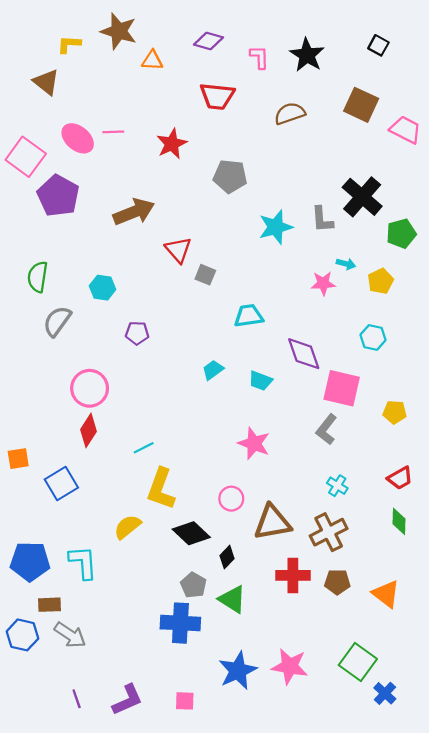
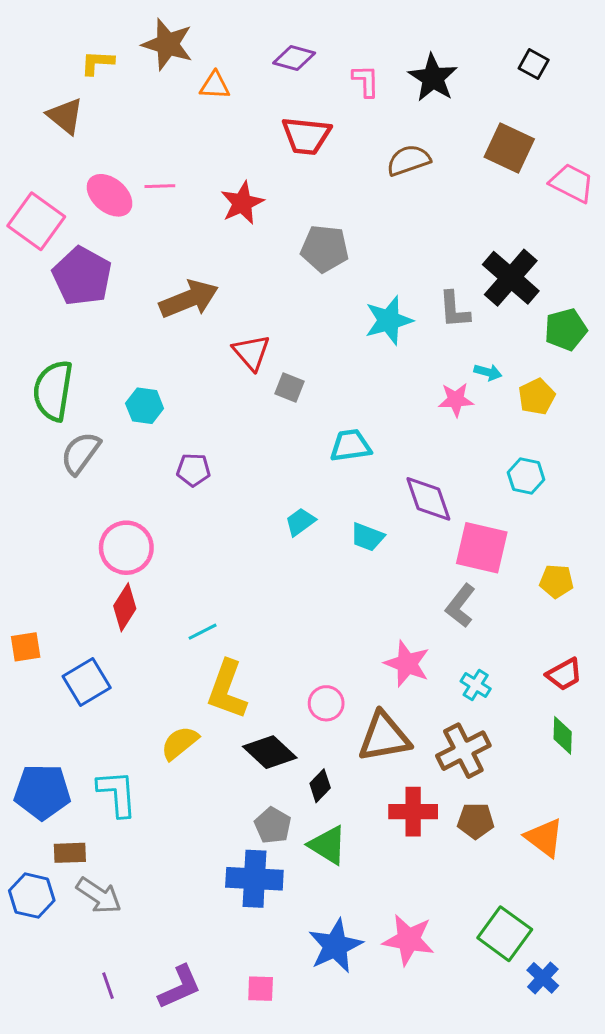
green semicircle: (38, 277) -> (53, 391), size x1.4
pink star: (254, 443) -> (407, 664), moved

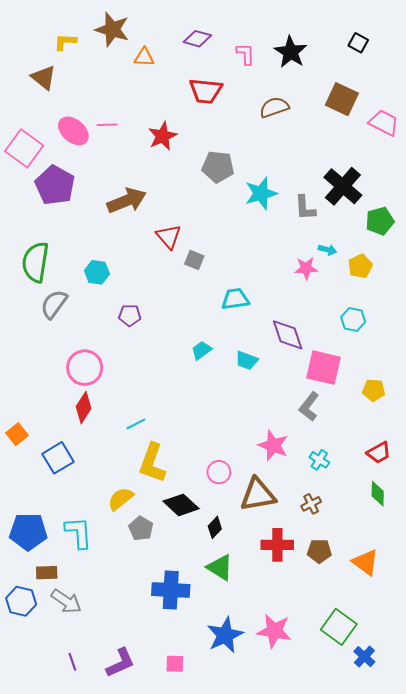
cyan star: (389, 320) -> (261, 193), moved
orange square: (26, 647) -> (17, 434), turned -30
brown cross: (463, 751) -> (311, 504), size x0.6
gray pentagon: (273, 825) -> (141, 528), moved

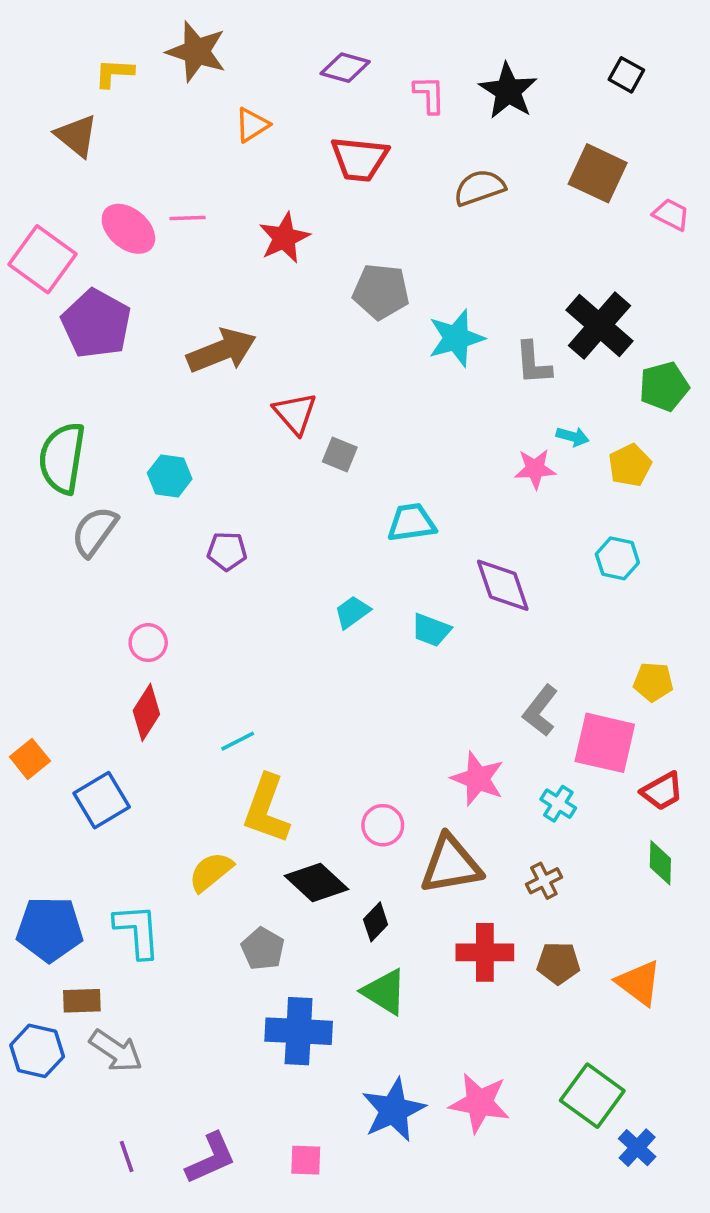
orange triangle: (144, 57) -> (252, 125), moved, turned -35
pink trapezoid: (384, 123) -> (671, 214), size x0.7
pink circle: (85, 368) -> (148, 643), size x0.6
pink square: (323, 368) -> (605, 743), moved
gray pentagon: (141, 528) -> (263, 949), moved

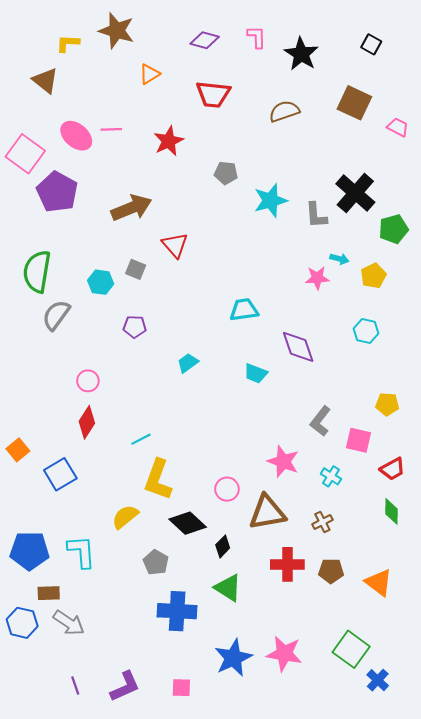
pink L-shape: (429, 94) -> (257, 37), moved
gray pentagon: (381, 291) -> (226, 173), size x0.7
gray square: (340, 454) -> (136, 269), moved
cyan trapezoid: (352, 612) -> (188, 363), moved
pink square: (605, 743) -> (359, 440), size x0.7

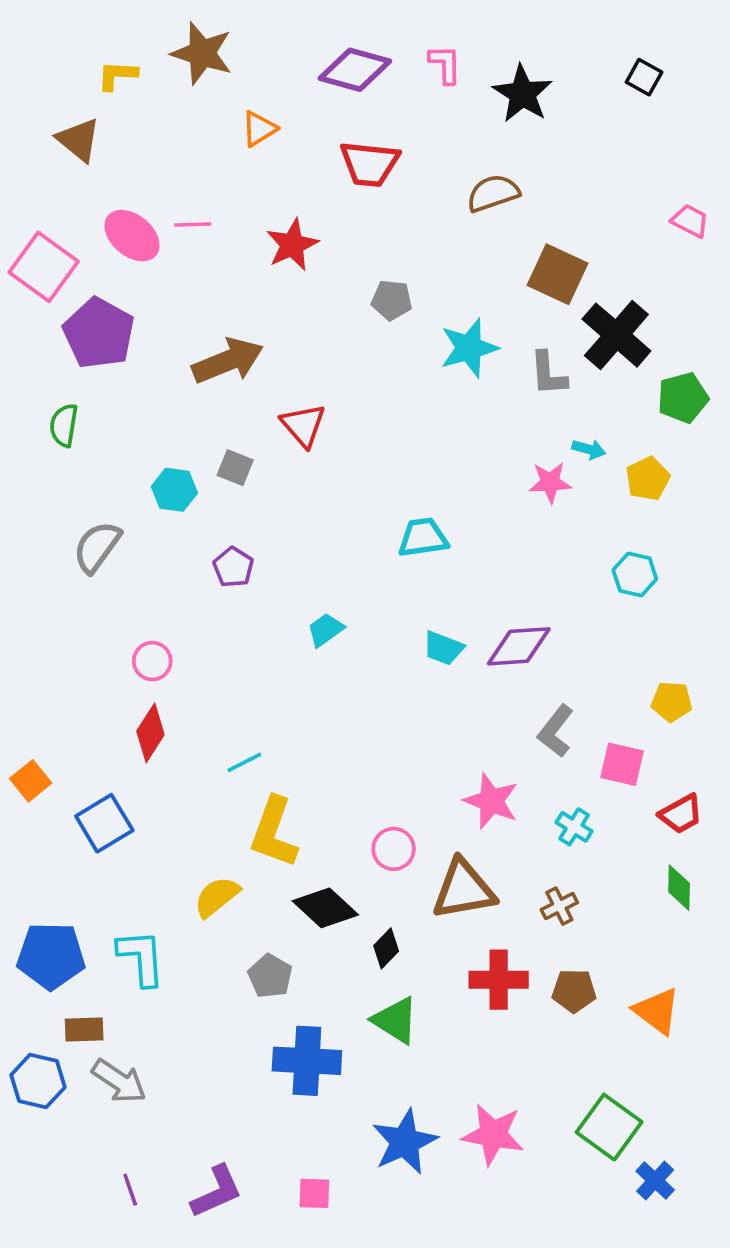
purple diamond: (205, 40) -> (355, 70), size x1.4
brown square: (354, 103) -> (557, 274), moved
green semicircle: (37, 272) -> (64, 425), moved, size x0.6
purple pentagon: (135, 327) -> (233, 567), turned 30
purple diamond: (298, 347) -> (519, 646), moved, turned -75

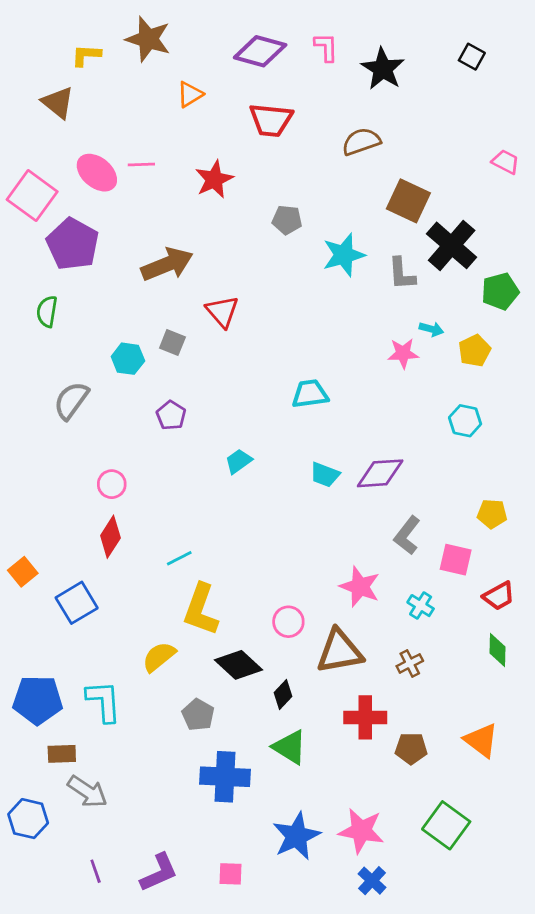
brown pentagon: (574, 991) -> (411, 748), moved
blue hexagon: (38, 1081) -> (28, 819), moved
blue cross: (655, 1181) -> (372, 881), moved

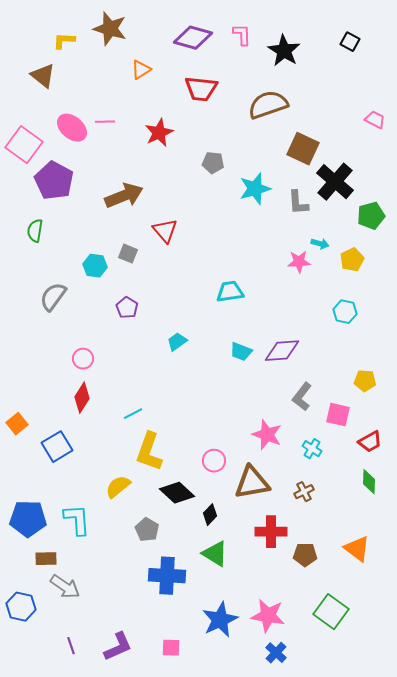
brown semicircle: (361, 142) -> (268, 105), size x1.4

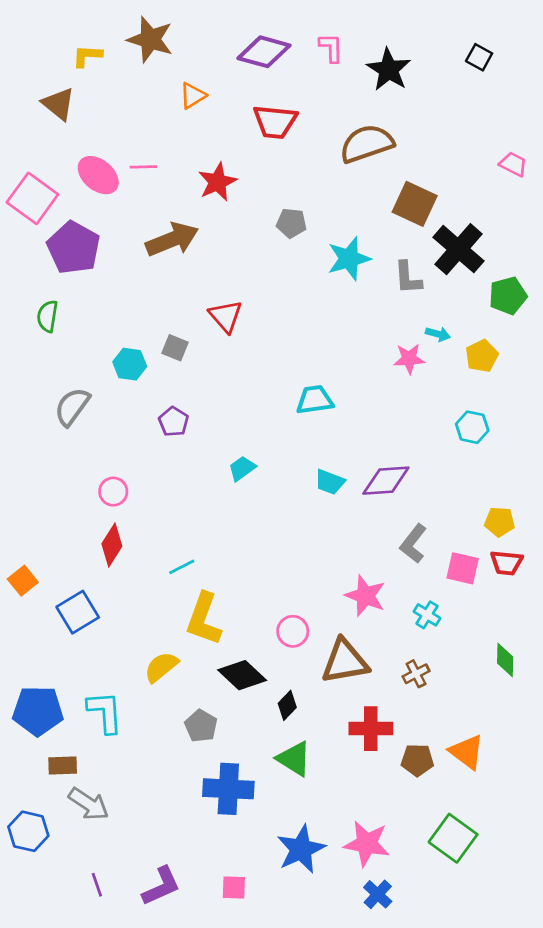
brown arrow: (124, 196) -> (172, 239), moved
red trapezoid: (370, 442) -> (506, 563), moved, turned 35
orange triangle: (357, 549) -> (467, 752), moved

